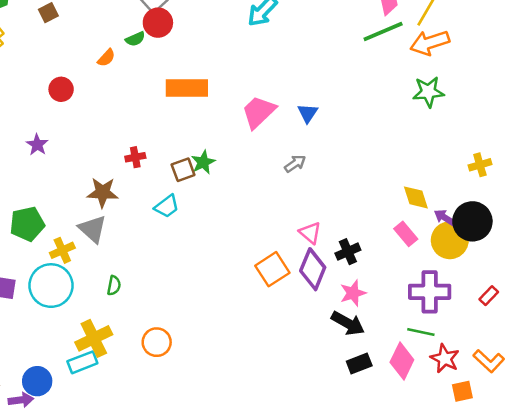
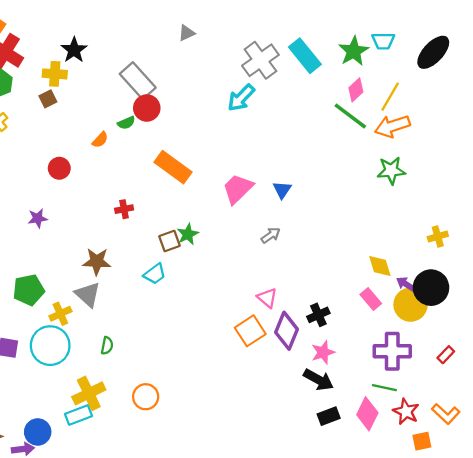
green line: (383, 31) -> (350, 116), turned 60
orange rectangle: (187, 88) -> (173, 167), turned 36
purple star: (37, 145) -> (38, 218), turned 30
red cross: (135, 157) -> (124, 209), moved
pink triangle: (310, 233) -> (267, 298), moved

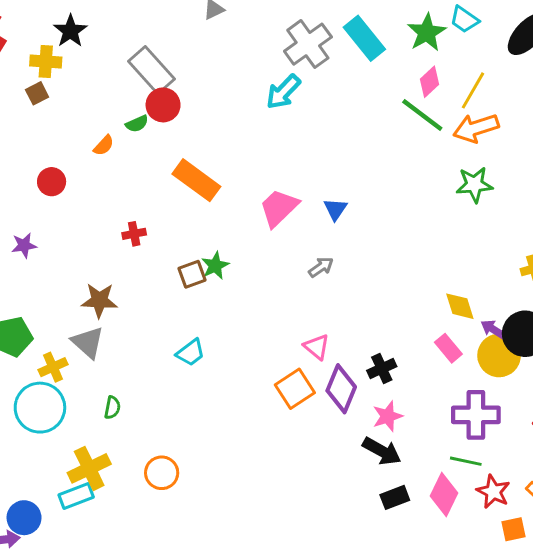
cyan trapezoid: (383, 41) -> (464, 19), turned 35
cyan trapezoid: (155, 274) -> (191, 353), moved

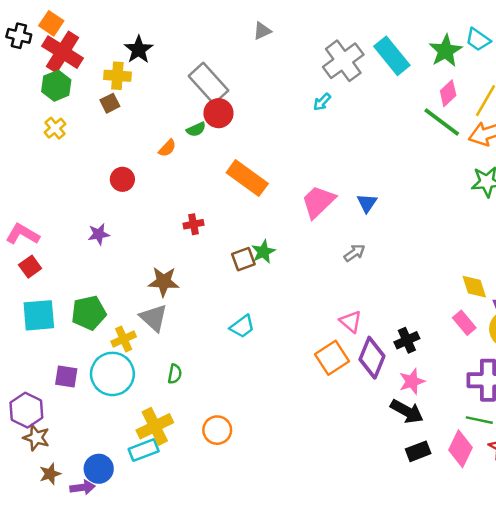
cyan arrow: (283, 92) -> (322, 102), size x0.6

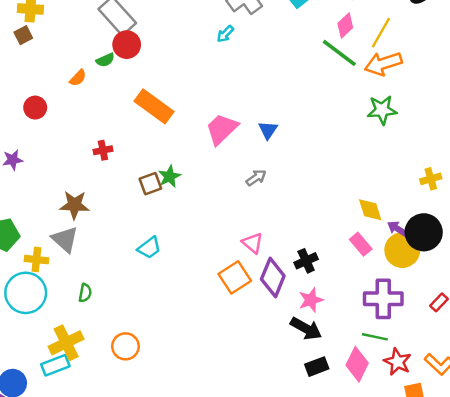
yellow cross: (124, 339) -> (36, 260), turned 30

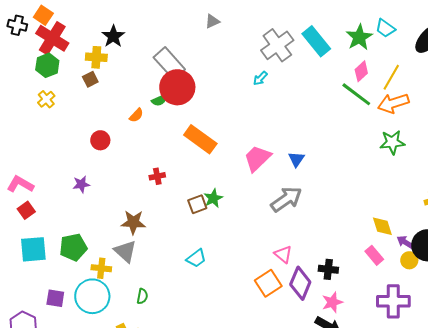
red circle: (127, 45) -> (177, 87), size x1.5
gray arrow: (256, 178) -> (286, 199), size x1.8
yellow circle: (402, 250) -> (409, 260), size x0.6
black cross: (306, 261) -> (328, 269), turned 30

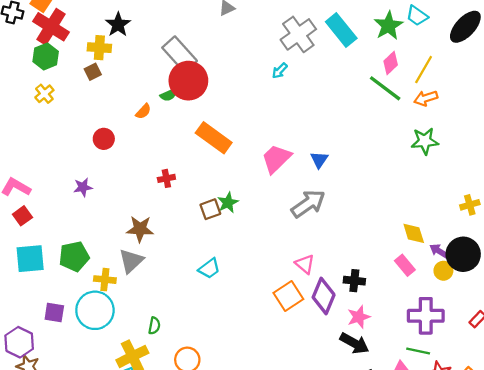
orange arrow: (393, 103) -> (426, 98), size x0.7
gray triangle: (125, 251) -> (131, 261), turned 35
green semicircle: (142, 296) -> (154, 326), moved

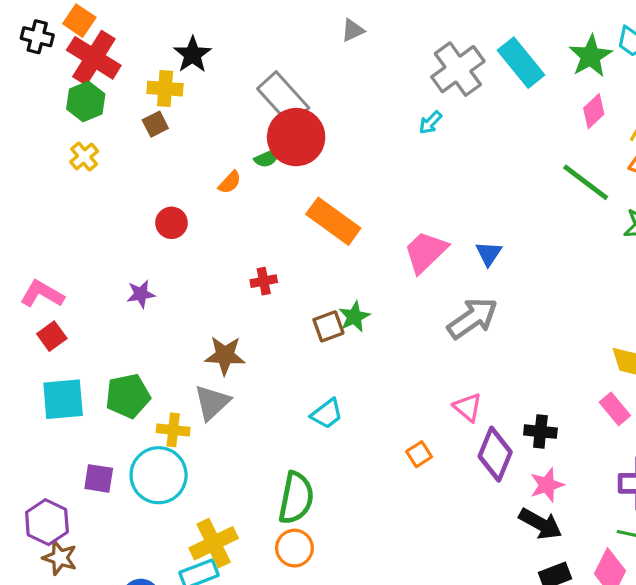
green line: (385, 88) -> (586, 182), moved
orange square: (288, 296) -> (419, 454), moved, size x0.6
green semicircle: (154, 326) -> (296, 498), moved, size x2.0

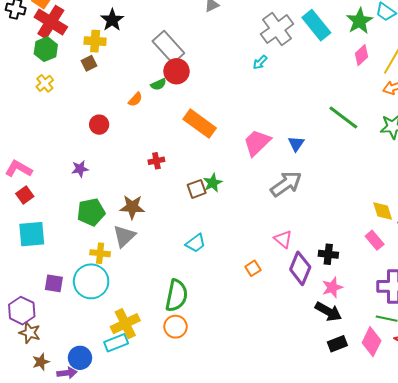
red circle: (296, 137) -> (177, 71), size x0.7
green line: (586, 182) -> (343, 118), moved
green pentagon: (128, 396) -> (91, 212), moved

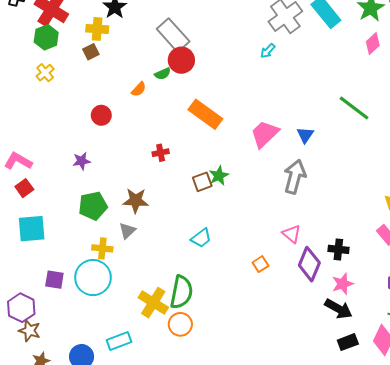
gray arrow: (286, 184) -> (295, 177), turned -40
gray triangle: (124, 236) -> (127, 231), size x0.7
yellow cross: (125, 324) -> (153, 303), moved, turned -32

